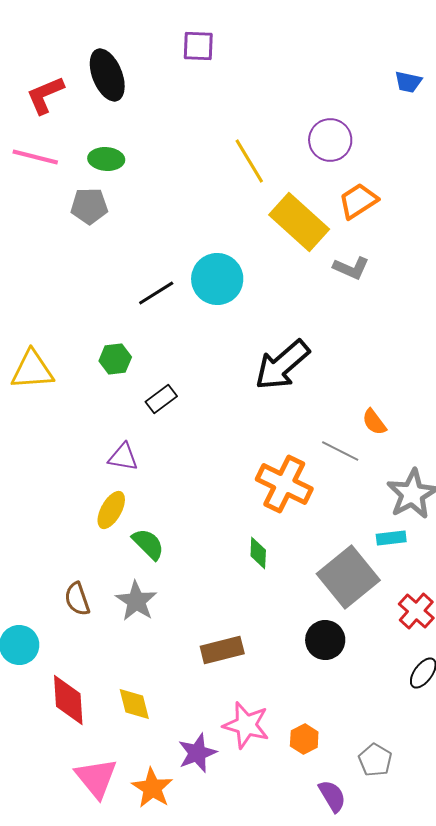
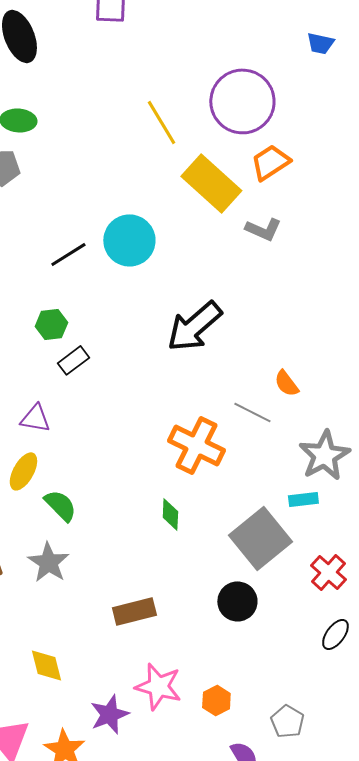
purple circle: (330, 140) -> (242, 101), size x1.5
green hexagon: (115, 359) -> (51, 324), moved

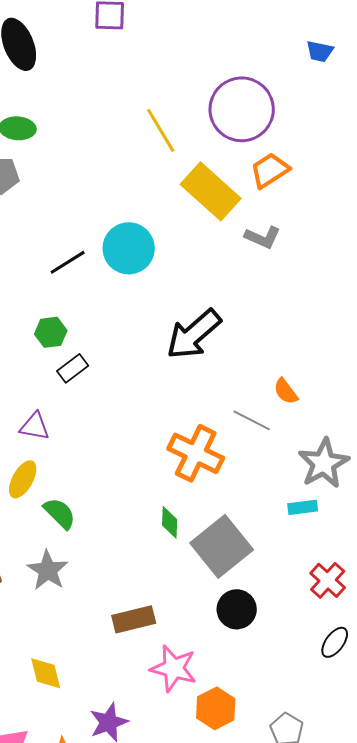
gray square: (260, 538) -> (222, 546), moved
pink star: (158, 686) -> (174, 668), moved
orange hexagon: (216, 700) -> (216, 708), size x1.4

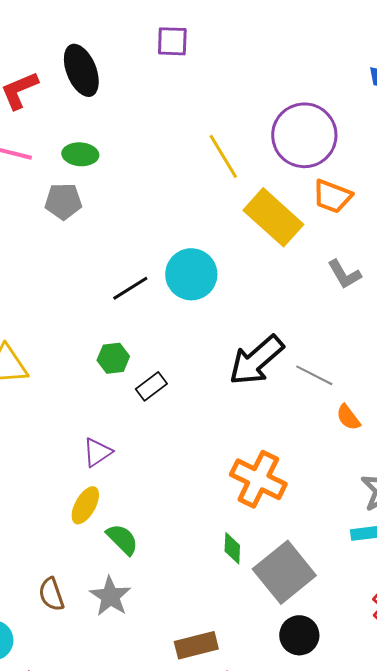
orange trapezoid: (270, 170) -> (332, 196), turned -126
gray L-shape: (263, 237) -> (344, 274), moved, turned 36
black rectangle: (73, 368) -> (151, 386), moved
gray line: (252, 420) -> (314, 375), moved
purple triangle: (35, 426) -> (97, 452), turned -44

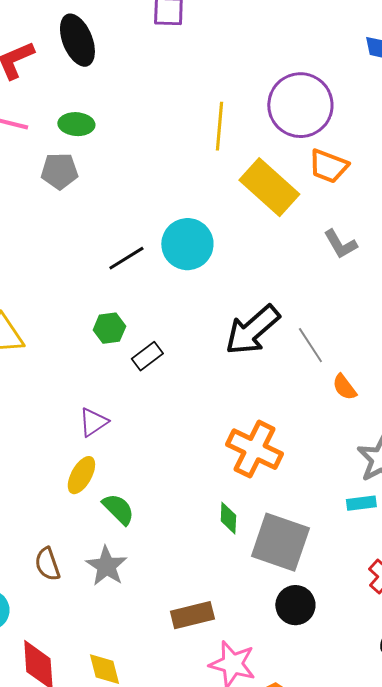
yellow line: (223, 156) -> (219, 126), turned 36
gray line: (314, 375) -> (310, 345), turned 30
gray square: (284, 572) -> (280, 542), turned -32

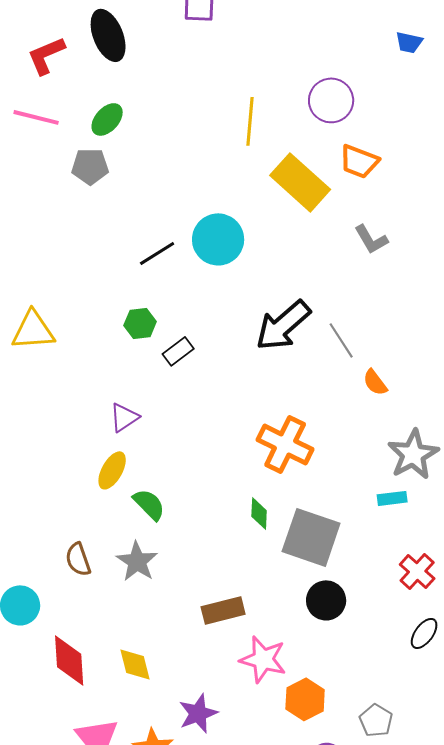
purple circle: (300, 105) -> (331, 100), size x0.7
green ellipse: (76, 124) -> (107, 119), turned -52

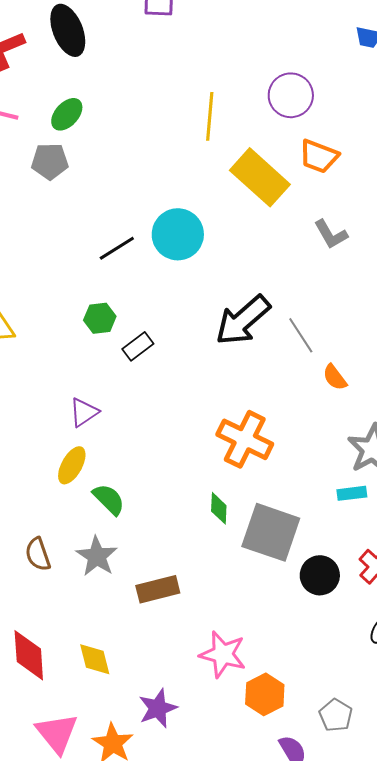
black circle: (326, 600) -> (320, 575), moved
brown rectangle: (223, 610) -> (158, 589), moved

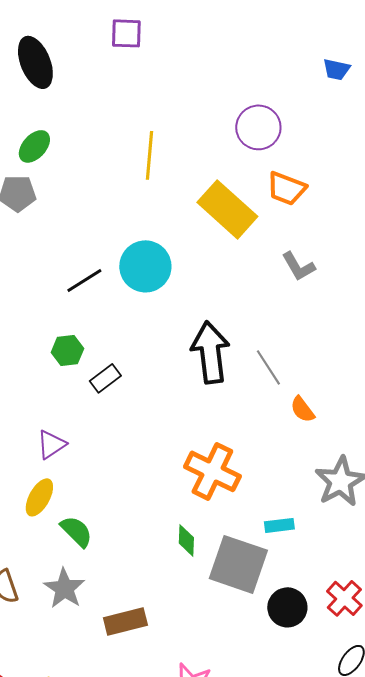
yellow line: (210, 116) -> (149, 155), moved
black arrow: (243, 320) -> (210, 352), turned 124
cyan rectangle: (352, 493) -> (279, 525), moved

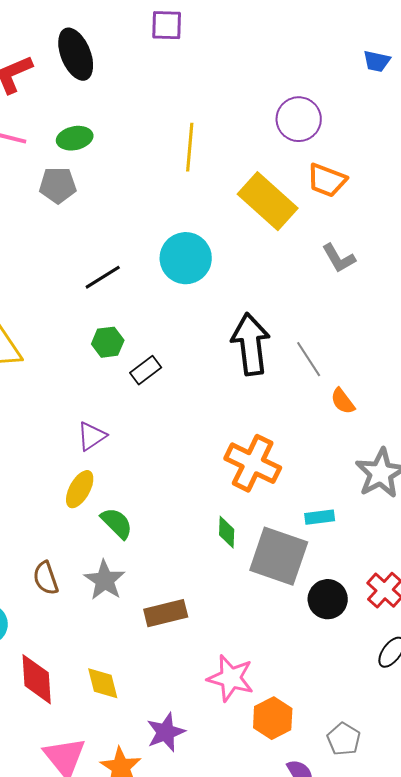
green ellipse: (34, 146) -> (75, 138), turned 36
black line: (84, 280) -> (103, 277), moved

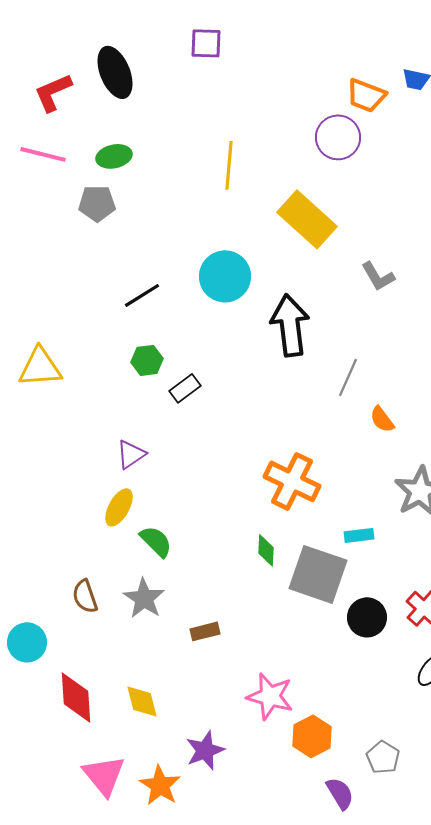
orange trapezoid: (327, 180) -> (366, 95), moved
black arrow: (251, 344) -> (290, 325), moved
gray line: (309, 359) -> (348, 377), turned 57
brown rectangle: (166, 613) -> (205, 631), size x0.7

